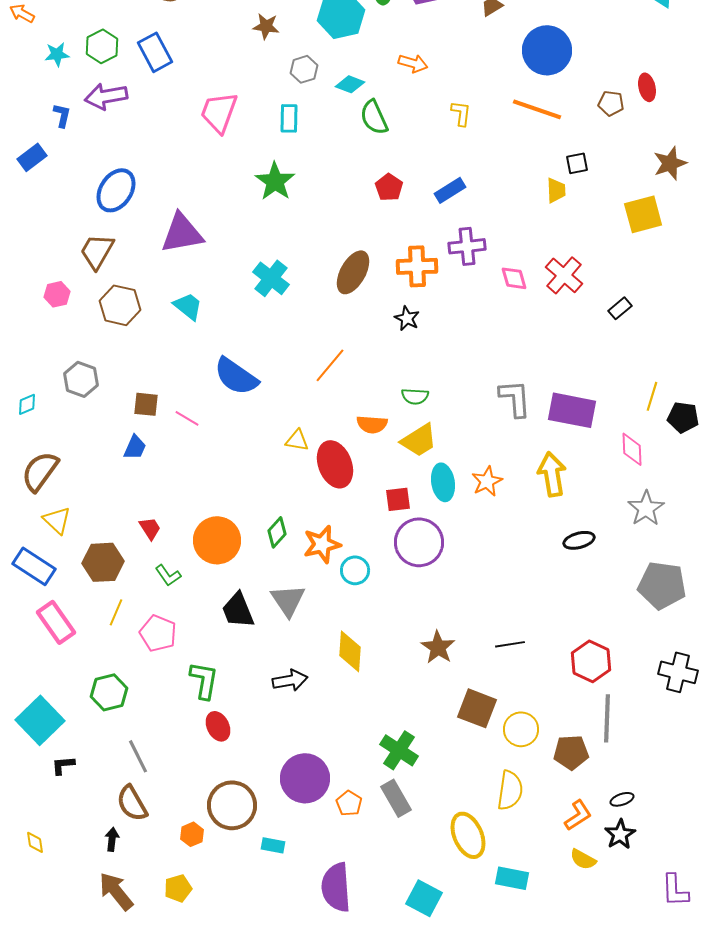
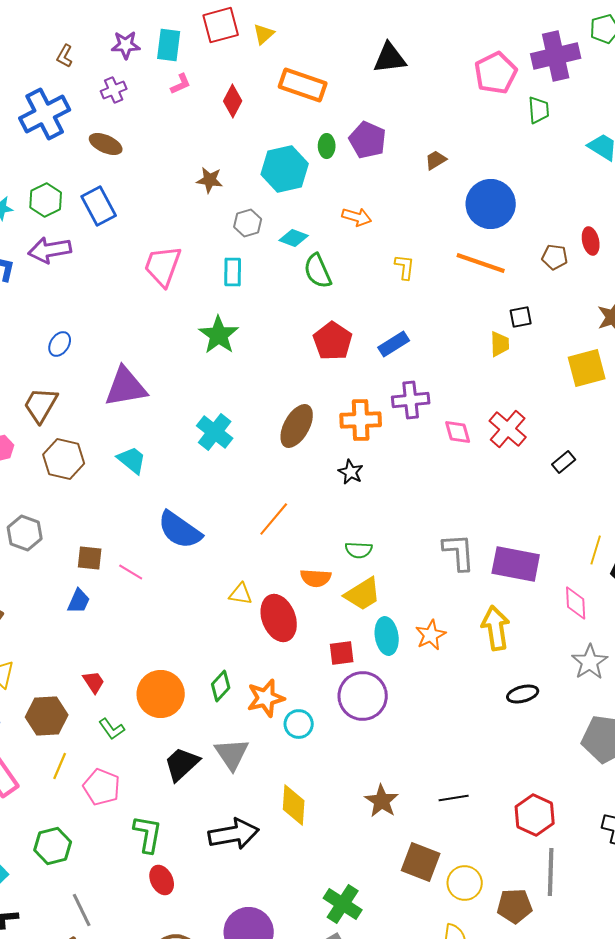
red pentagon: (389, 187) -> (333, 341), size x1.4
blue ellipse: (116, 190) -> (60, 344), size x0.6
black trapezoid: (238, 610) -> (182, 764), turned 69
black arrow: (290, 680) -> (234, 834), size x1.4

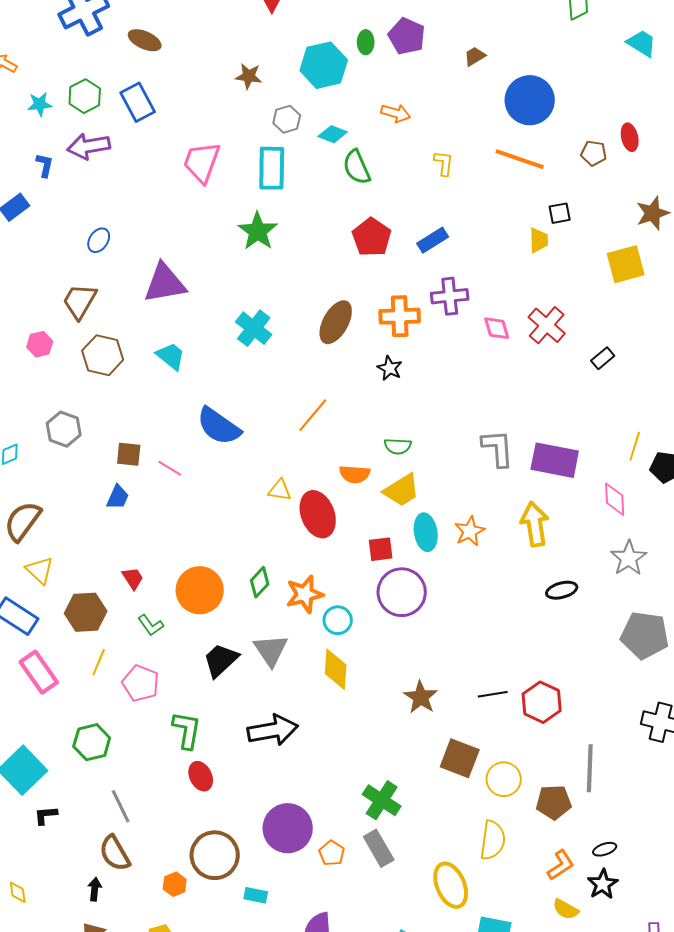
cyan rectangle: (233, 272) -> (272, 168), size x1.5
yellow diamond: (294, 805) -> (336, 669), moved
red hexagon: (535, 815) -> (542, 702), moved

